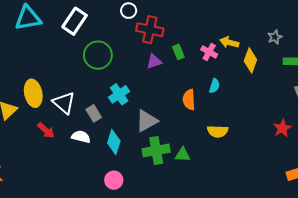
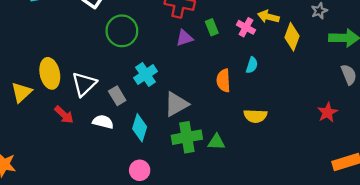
white triangle: (64, 103) -> (84, 84), turned 35

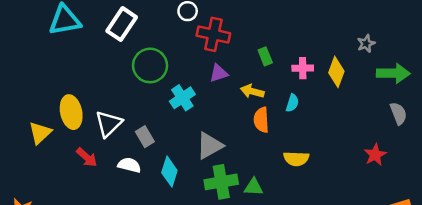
yellow arrow: (268, 17) -> (252, 91), moved
green rectangle: (212, 27) -> (265, 56), moved
pink cross: (246, 27) -> (303, 68), moved, turned -30
cyan cross: (146, 75) -> (182, 98), moved

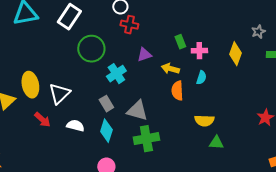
red cross: (213, 34) -> (129, 25), moved, size x0.7
pink cross: (303, 68) -> (199, 51), moved
gray rectangle: (145, 137) -> (106, 104), moved
gray triangle: (210, 146) -> (137, 111), turned 45
green triangle: (254, 187) -> (216, 143), moved

